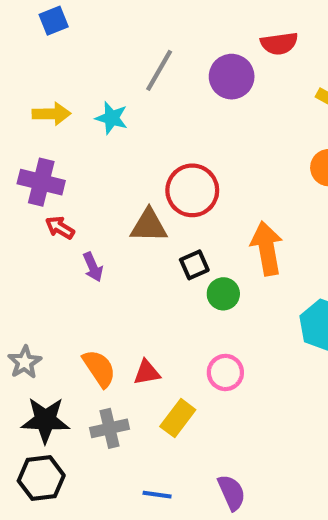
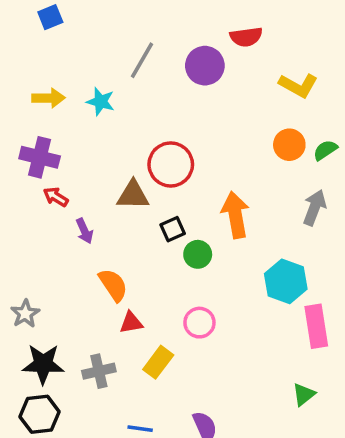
orange semicircle: (99, 368) -> (113, 285), moved

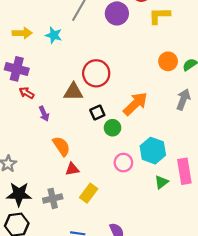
yellow L-shape: (298, 85) -> (159, 16), moved, turned 150
orange arrow: (235, 215) -> (135, 104), turned 56
cyan hexagon: (286, 281) -> (153, 151), moved
pink circle: (199, 323) -> (123, 163), moved
green triangle: (304, 394) -> (162, 182), moved

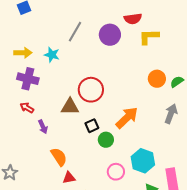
purple cross: (17, 69) -> (28, 79), moved

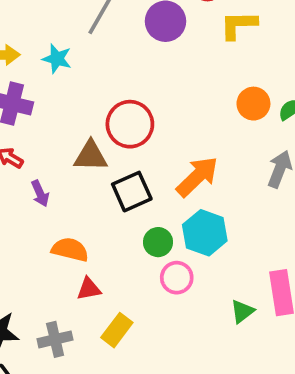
black square: (92, 126) -> (132, 192), size x1.5
green circle: (106, 140) -> (158, 242), moved
orange semicircle: (59, 157) -> (70, 250), turned -42
cyan hexagon: (143, 161) -> (205, 233), moved

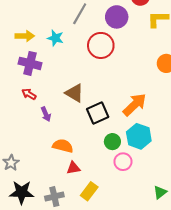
red circle: (130, 124) -> (101, 45), moved
brown triangle: (91, 156) -> (74, 93), turned 30
green triangle: (242, 311) -> (160, 192), moved

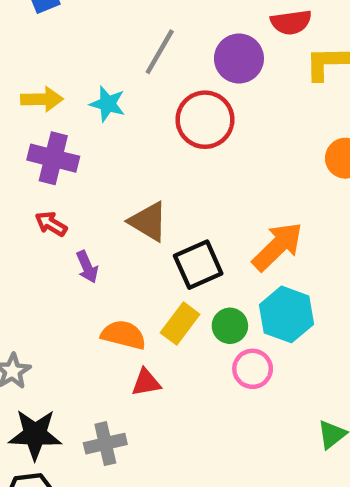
yellow rectangle: (89, 191) -> (180, 324), moved

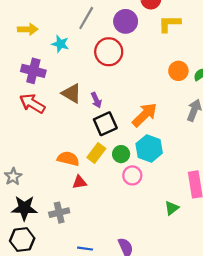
yellow arrow: (42, 99) -> (28, 29), moved
brown triangle: (148, 222) -> (72, 93), moved
red arrow: (51, 224) -> (32, 103), size x1.6
purple arrow: (87, 267) -> (96, 100), moved

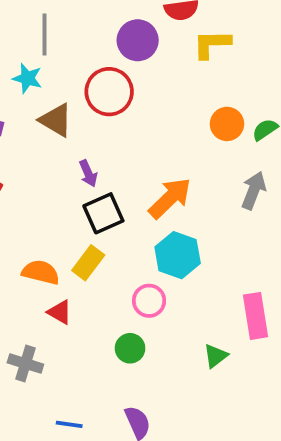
gray line: (86, 18) -> (44, 35), moved, turned -30
brown triangle: (72, 93) -> (56, 120), moved
green circle: (121, 154) -> (130, 348), moved
red triangle: (79, 182) -> (60, 312), turned 40
gray cross: (59, 213) -> (25, 363), turned 30

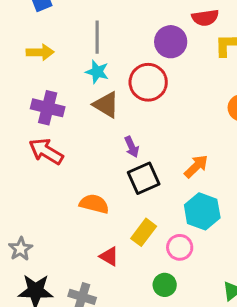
cyan star: (27, 78) -> (97, 72), moved
orange arrow: (170, 198) -> (196, 166), size x0.7
yellow rectangle: (88, 263) -> (144, 232), moved
orange semicircle: (41, 272) -> (94, 204), moved

